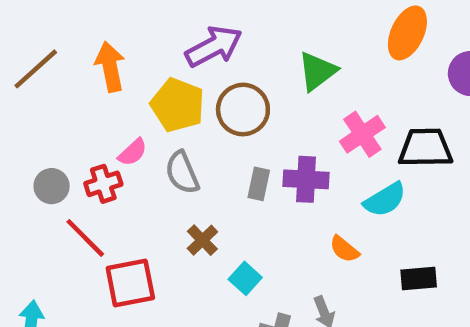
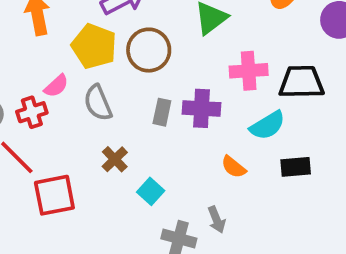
pink cross: (362, 134) -> (249, 71), turned 30
black rectangle: (419, 278) -> (296, 167), moved

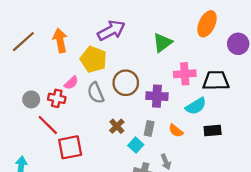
brown circle: (149, 50) -> (126, 83), moved
red cross: (32, 112) -> (57, 98), turned 30
gray rectangle: (162, 112) -> (149, 128), moved
brown cross: (115, 159) -> (117, 126), moved
cyan square: (151, 191) -> (136, 145), moved

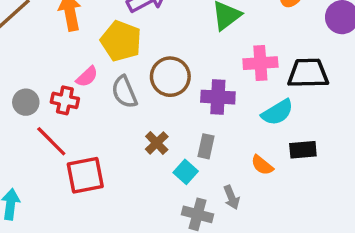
orange semicircle: (176, 131) -> (262, 165), moved

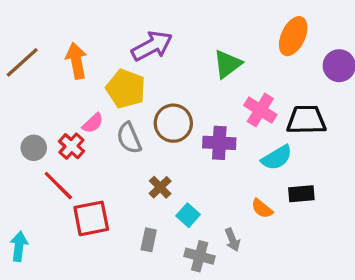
pink cross: (260, 63) -> (260, 110), turned 36
red cross: (65, 100) -> (71, 146), turned 30
gray rectangle: (206, 146) -> (149, 240), moved

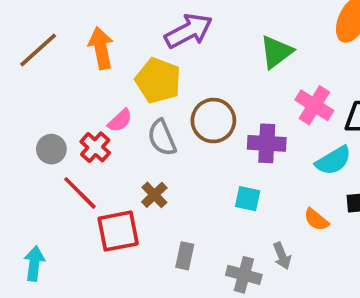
brown cross: (160, 187) -> (154, 195), moved
cyan square: (188, 215) -> (248, 199), moved, turned -30

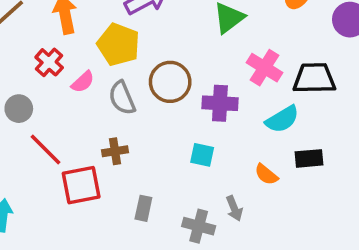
red cross: (95, 147) -> (49, 62), moved
brown cross: (154, 195) -> (115, 151), turned 35

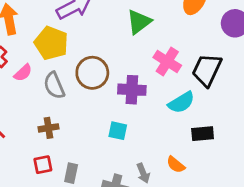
black trapezoid: (314, 78) -> (207, 70), turned -64
orange semicircle: (266, 174) -> (176, 165), moved
red square: (81, 185) -> (43, 165), moved, size x0.6

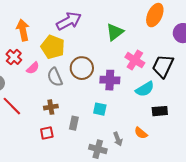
gray rectangle: (71, 173) -> (74, 123), moved

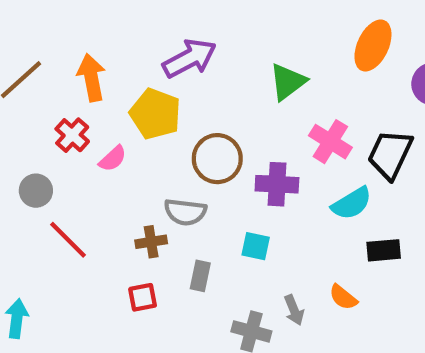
gray semicircle: (55, 77) -> (185, 212), moved, turned -60

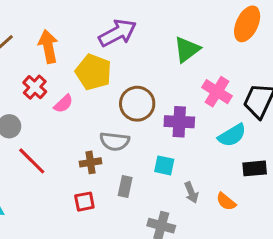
gray arrow: (294, 310) -> (191, 193), moved

